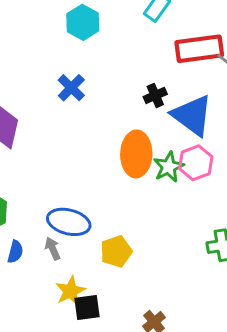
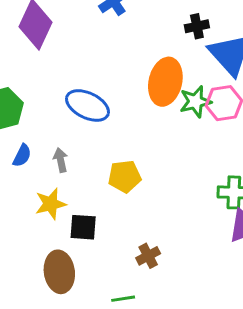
blue ellipse: (69, 222) -> (87, 105), moved
yellow star: (70, 291) -> (51, 204), moved

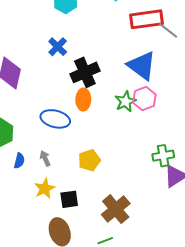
black cross: (197, 26) -> (85, 72), moved, size x1.8
orange ellipse: (165, 82) -> (83, 100), moved, size x0.7
brown cross: (148, 256) -> (116, 209), size x1.8

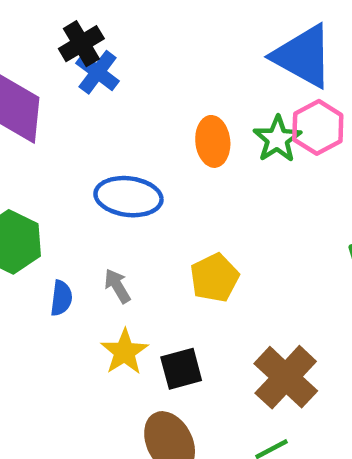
blue cross: (58, 47) -> (98, 72), moved
black cross: (85, 72) -> (81, 44), moved, size x0.7
orange ellipse: (83, 100) -> (213, 141), moved

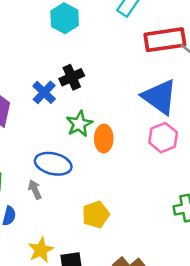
black cross: (81, 44) -> (72, 77), moved
green star: (277, 139) -> (79, 124), moved
gray arrow: (117, 286) -> (35, 190), moved

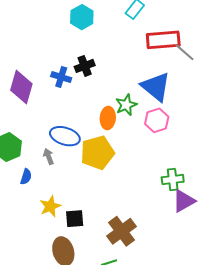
blue cross: (44, 92) -> (61, 77), turned -30
green star: (79, 124) -> (126, 105), moved
yellow pentagon: (96, 215) -> (97, 153), moved, size x1.5

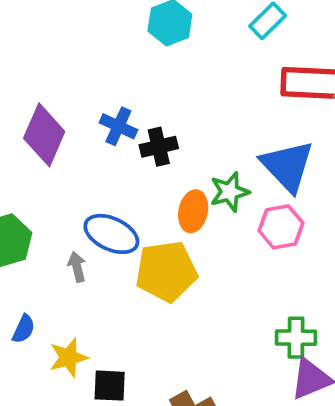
black cross: (85, 66) -> (159, 147), moved
blue semicircle: (26, 177) -> (24, 329), moved

